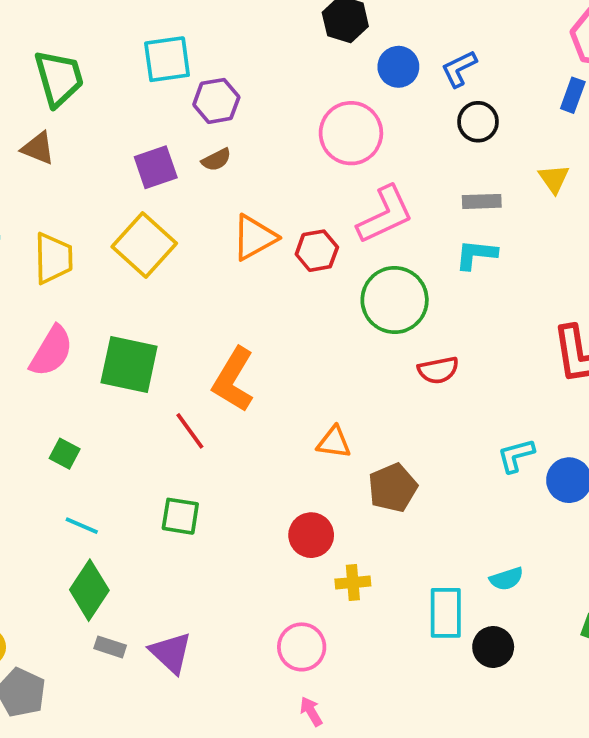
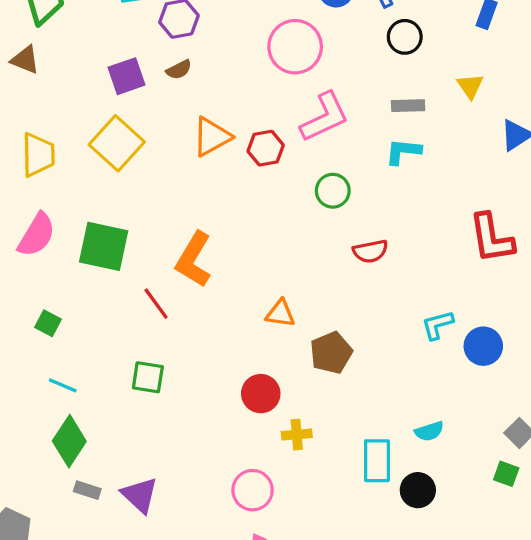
green circle: (395, 300) -> (333, 191), size x0.6

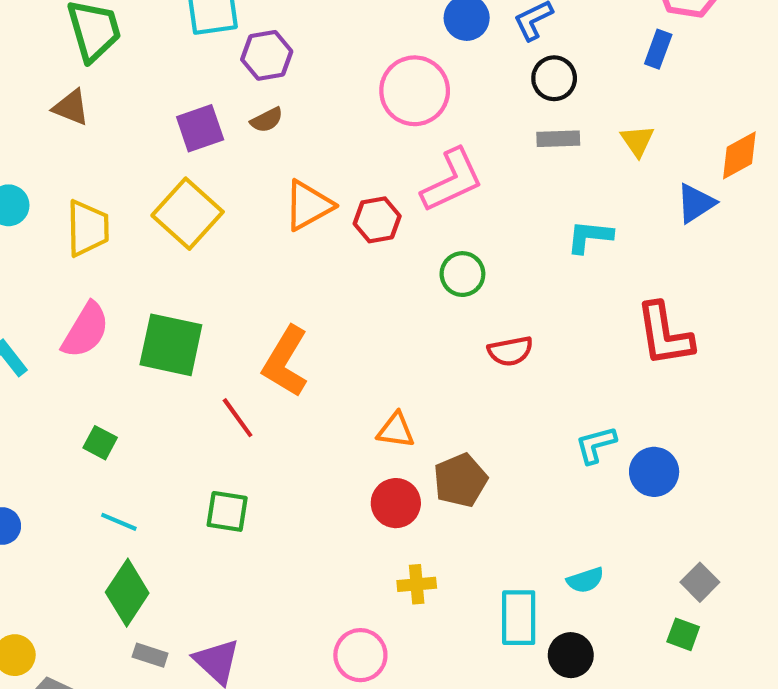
gray rectangle: (408, 106) -> (558, 139), moved
cyan L-shape: (403, 151) -> (589, 237), moved
red circle: (261, 394) -> (396, 503), moved

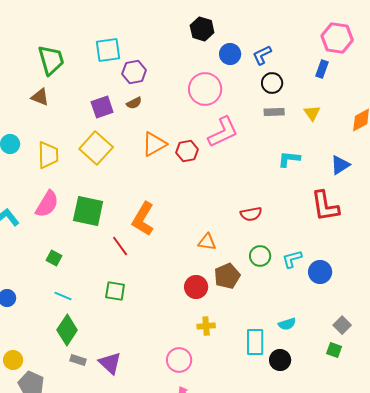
blue triangle: (696, 203) -> (340, 165), moved
green circle: (462, 274) -> (260, 256), moved
orange triangle: (396, 430) -> (207, 242), moved

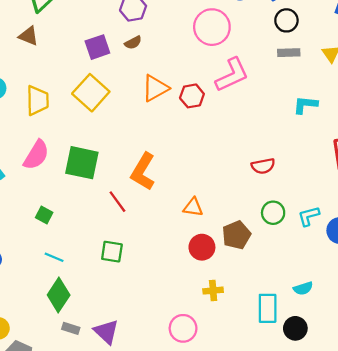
orange triangle: (207, 242) -> (193, 207), moved

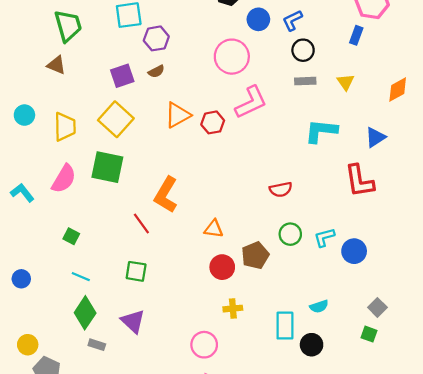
cyan L-shape: (305, 105) -> (321, 131), size x1.4
green square: (82, 163) -> (107, 167), moved
purple triangle: (106, 332) -> (133, 321), moved

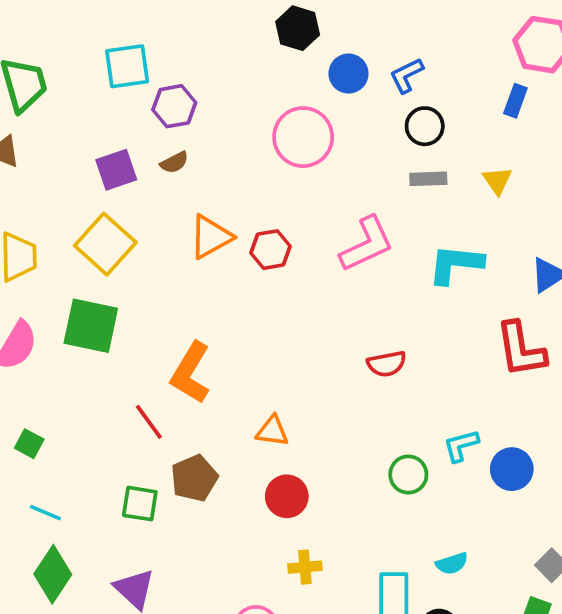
pink L-shape: (251, 102) -> (367, 244), moved
green circle: (290, 234) -> (408, 475), moved
brown pentagon: (255, 255) -> (194, 478), moved

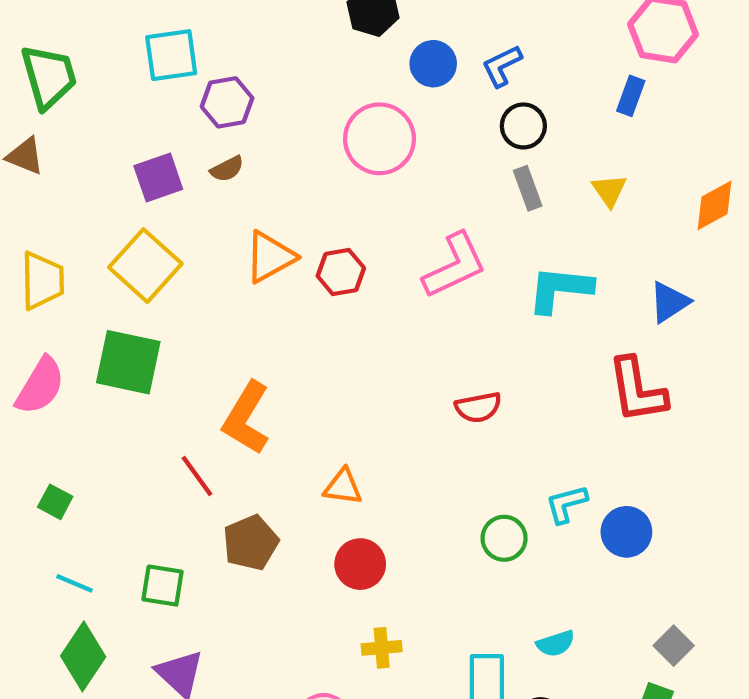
gray rectangle: (428, 179) -> (528, 188), turned 72
green square: (140, 504) -> (163, 586), moved

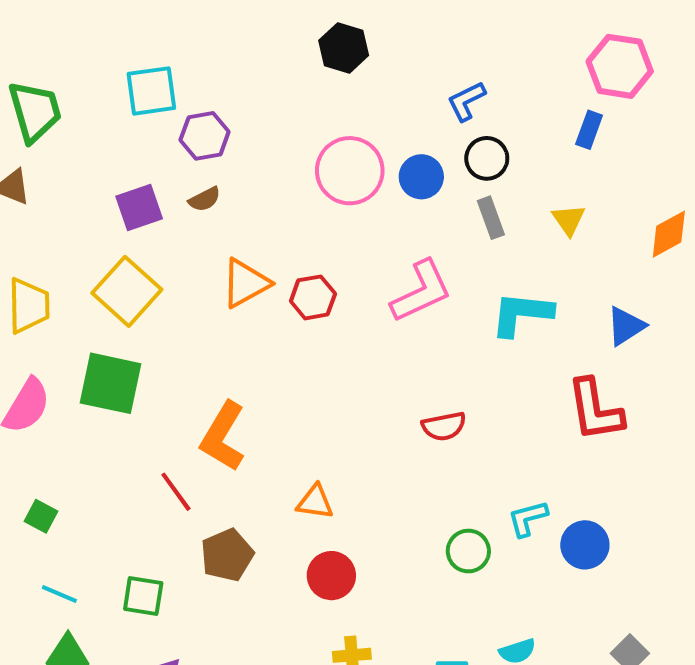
blue circle: (433, 64) -> (421, 177), moved

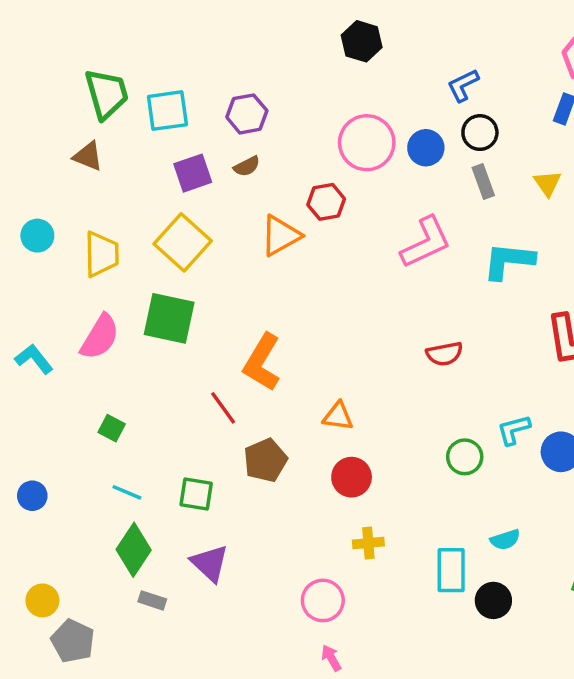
cyan square: (151, 91) -> (167, 111), moved
red hexagon: (313, 297) -> (326, 202), moved

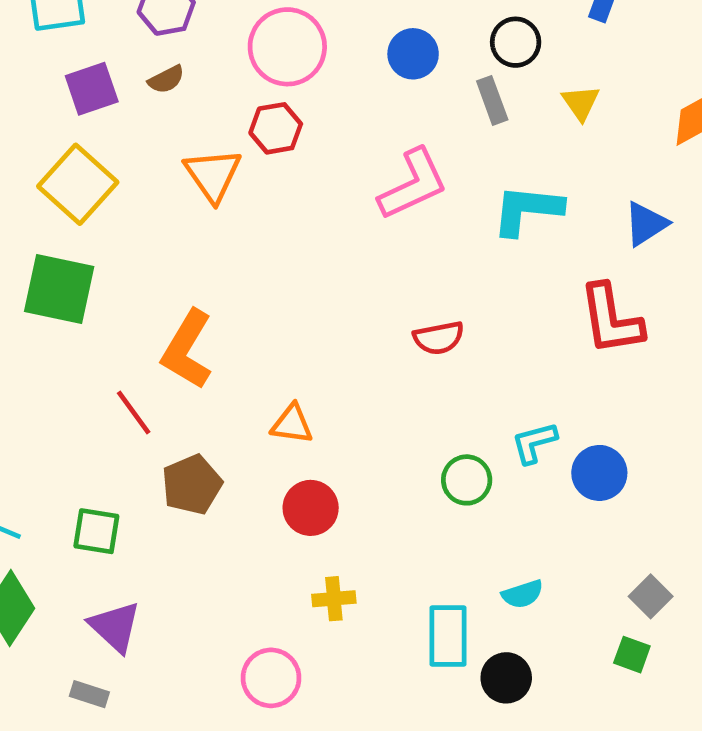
black circle: (480, 133) -> (516, 42), moved
pink circle: (367, 143) -> (287, 47), moved
orange triangle: (281, 236) -> (213, 175), turned -36
gray rectangle: (152, 600) -> (89, 694), moved

